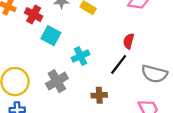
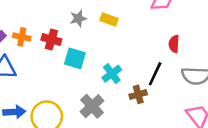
red semicircle: (129, 41) -> (174, 44), moved
brown cross: (99, 95) -> (138, 94), moved

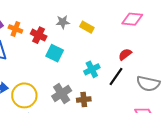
red semicircle: (174, 44) -> (125, 54), moved, turned 40
cyan cross: (112, 74) -> (92, 69), moved
brown cross: (138, 94) -> (84, 100), moved

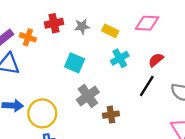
pink diamond: (132, 19) -> (147, 23), moved
red cross: (39, 35) -> (54, 23), moved, turned -35
cyan cross: (92, 69) -> (120, 58), moved
gray cross: (62, 93) -> (88, 96), moved

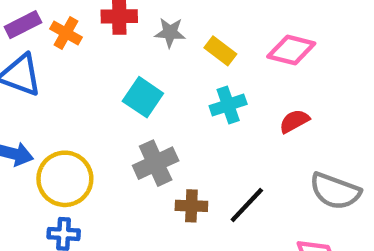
black line: (147, 86) -> (247, 205), moved

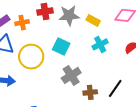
orange cross: (66, 33) -> (22, 23), turned -32
gray star: (170, 33) -> (69, 15), size x1.5
yellow circle: (65, 179) -> (31, 57), moved

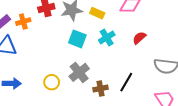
cyan square: (61, 46) -> (77, 39), moved
yellow circle: (31, 57) -> (52, 82), moved, size x0.6

